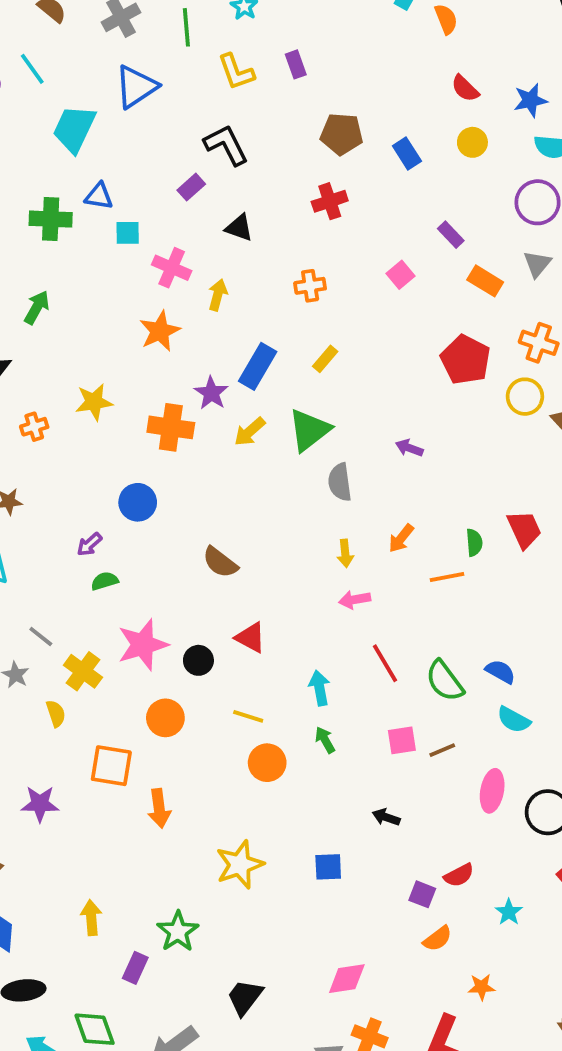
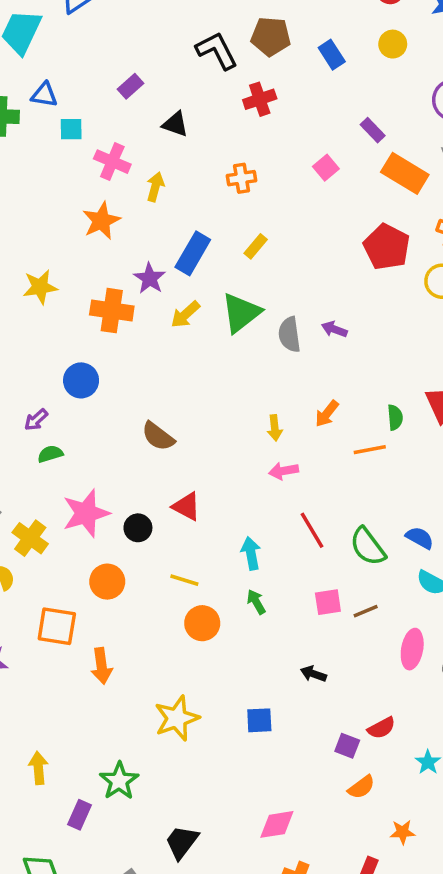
black L-shape: (226, 145) -> (217, 51), moved
orange rectangle: (485, 281) -> (405, 173), size x1.4
gray semicircle: (340, 482) -> (289, 334), moved

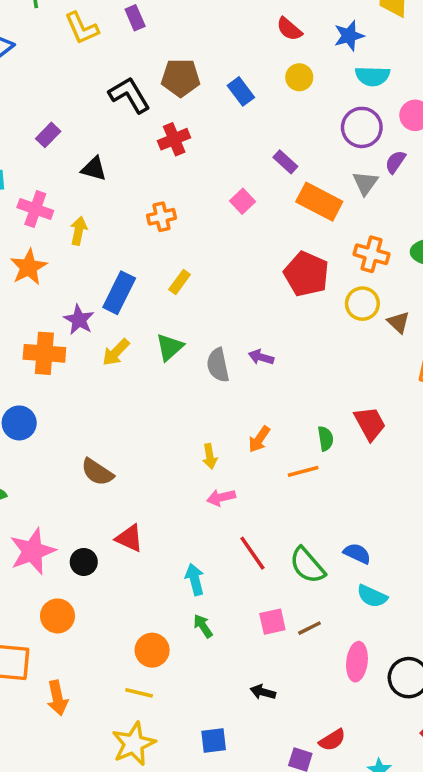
green triangle: (241, 313) -> (170, 347), size x0.7
yellow line: (184, 580) -> (139, 693), moved

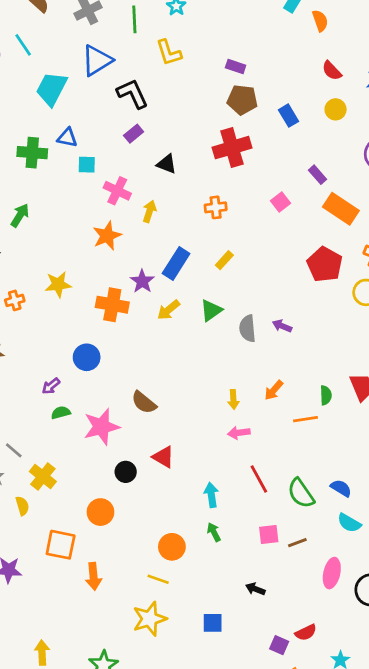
purple rectangle: (135, 18) -> (236, 67), moved, turned -54
black L-shape: (129, 95) -> (133, 94), moved
red cross: (174, 139) -> (232, 148), size x1.5
pink star: (32, 551) -> (101, 427), moved

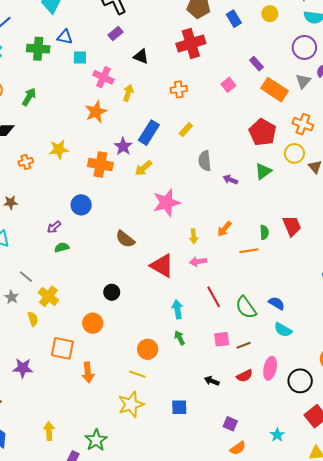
green triangle: (211, 310) -> (263, 171), moved
gray semicircle: (248, 329) -> (205, 161), moved
pink star: (101, 427) -> (166, 203), moved
red triangle: (163, 457) -> (162, 266), moved, size x1.4
red semicircle: (306, 632) -> (245, 376), moved

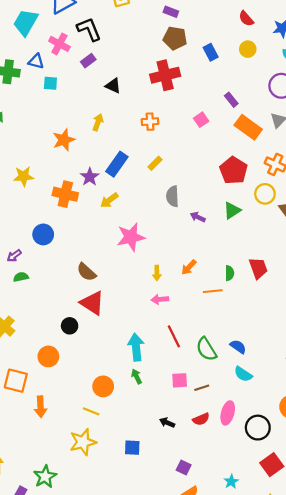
pink cross: (103, 77) -> (59, 44), moved
red triangle: (162, 266) -> (92, 303), moved
cyan arrow: (177, 309) -> (136, 347), size x1.4

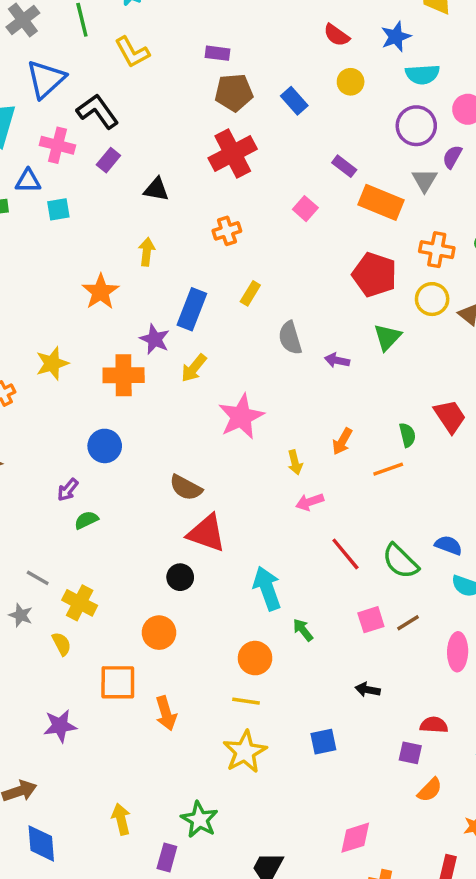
cyan arrow: (136, 347) -> (267, 588), moved
red semicircle: (201, 419) -> (434, 725), moved, turned -140

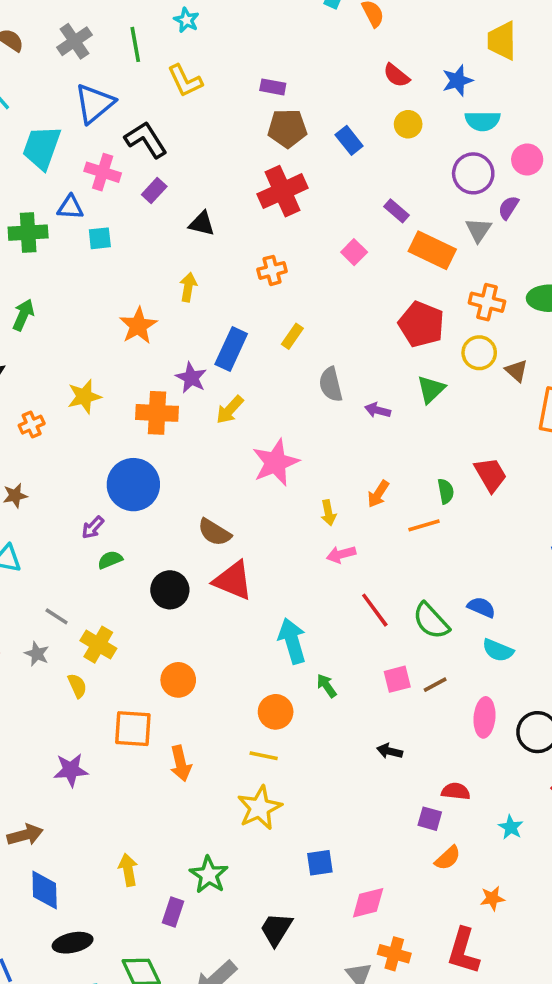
blue circle: (105, 446) -> (133, 485), size x1.5
black circle: (180, 577) -> (170, 590), moved, size x1.4
blue square: (323, 742) -> (320, 863), moved

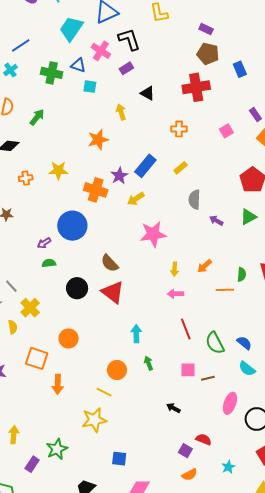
yellow arrow: (188, 287) -> (121, 112), moved, turned -42
cyan arrow: (292, 641) -> (136, 334), size x0.7

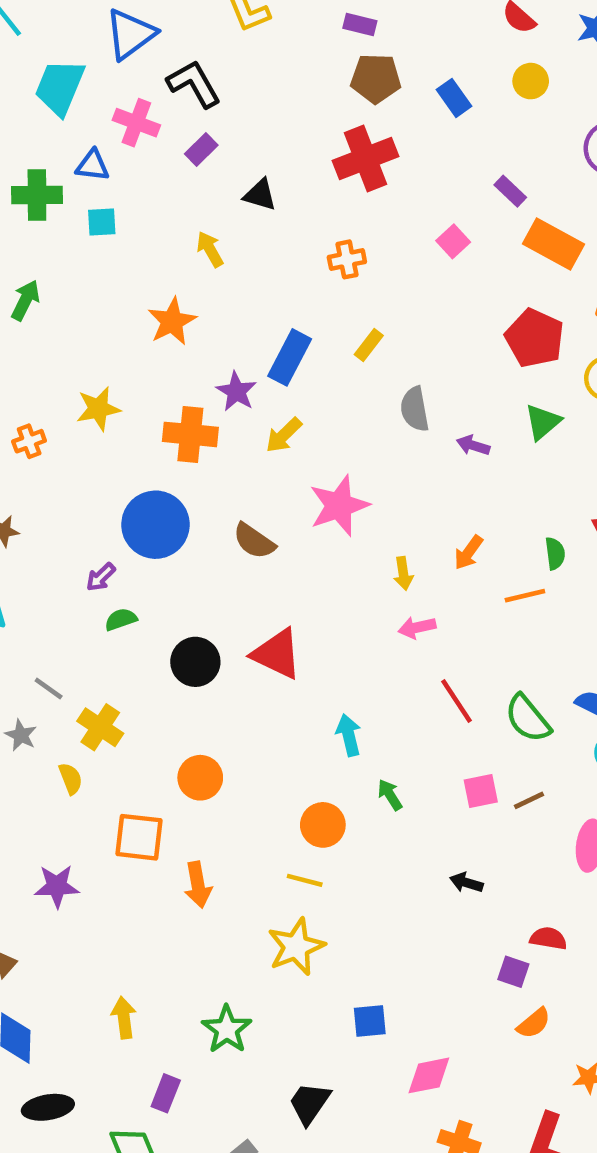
cyan square: (90, 87) -> (102, 222), moved
brown semicircle: (110, 263) -> (254, 541), moved
purple rectangle: (32, 464) -> (166, 1093), moved

